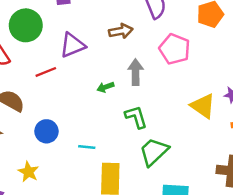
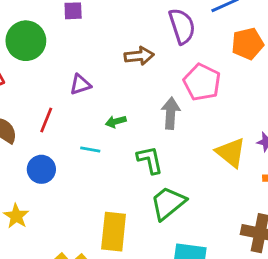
purple triangle: (72, 45) -> (80, 85), moved, size x0.7
red line: (46, 72) -> (46, 120), moved, turned -50
gray arrow: (136, 72) -> (171, 113), moved
cyan line: (87, 147) -> (90, 150), moved

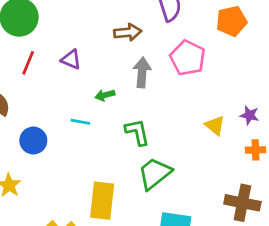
purple triangle: (80, 85) -> (71, 59), turned 40
gray arrow: (171, 113) -> (142, 72), moved
red line: (46, 120) -> (28, 63), moved
yellow triangle: (231, 153) -> (215, 125), size x0.7

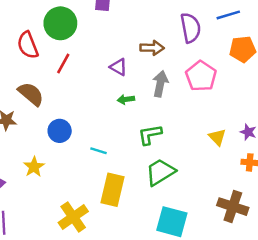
purple triangle: (71, 59) -> (119, 67), moved
cyan line: (80, 122) -> (99, 151), moved
green L-shape: (137, 132) -> (150, 135), turned -95

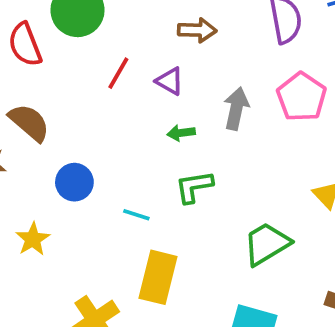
brown arrow: (152, 48) -> (197, 30), moved
red line: (63, 64) -> (118, 73), moved
green L-shape: (150, 135) -> (194, 187), moved
green trapezoid: (160, 172) -> (267, 244), moved

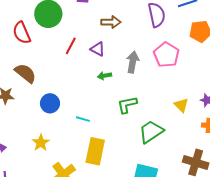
green L-shape: (194, 187) -> (127, 105), moved
yellow star: (33, 239) -> (41, 143), moved

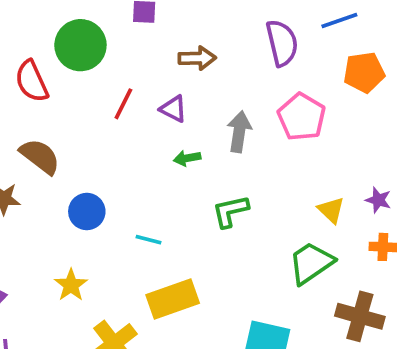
green trapezoid: (151, 132) -> (311, 263), moved
yellow rectangle: (95, 151) -> (173, 299), turned 60

